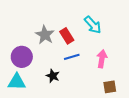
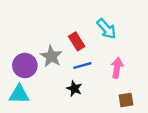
gray star: (45, 35) -> (51, 56), moved
black star: (53, 76) -> (74, 89), moved

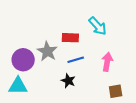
red rectangle: (77, 41) -> (70, 38), turned -56

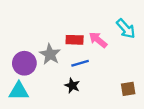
cyan arrow: (98, 26) -> (126, 29), moved
pink arrow: (107, 62) -> (98, 40), moved, turned -60
brown square: (116, 91) -> (128, 89), moved

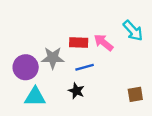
gray star: (50, 54) -> (53, 58), turned -30
cyan triangle: (19, 91) -> (35, 97), moved

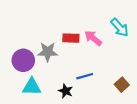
blue line: (85, 67) -> (85, 76), moved
black star: (76, 91) -> (66, 91), moved
brown square: (135, 94) -> (122, 85), turned -32

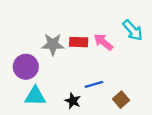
gray star: (48, 52) -> (53, 44), moved
brown square: (122, 85) -> (121, 100), moved

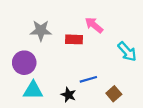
cyan arrow: (133, 30) -> (127, 52), moved
pink arrow: (103, 42) -> (94, 25), moved
gray star: (53, 44) -> (41, 31), moved

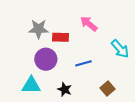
red rectangle: (74, 39) -> (60, 37), moved
purple circle: (24, 63) -> (46, 59), moved
blue line: (88, 79) -> (83, 63), moved

